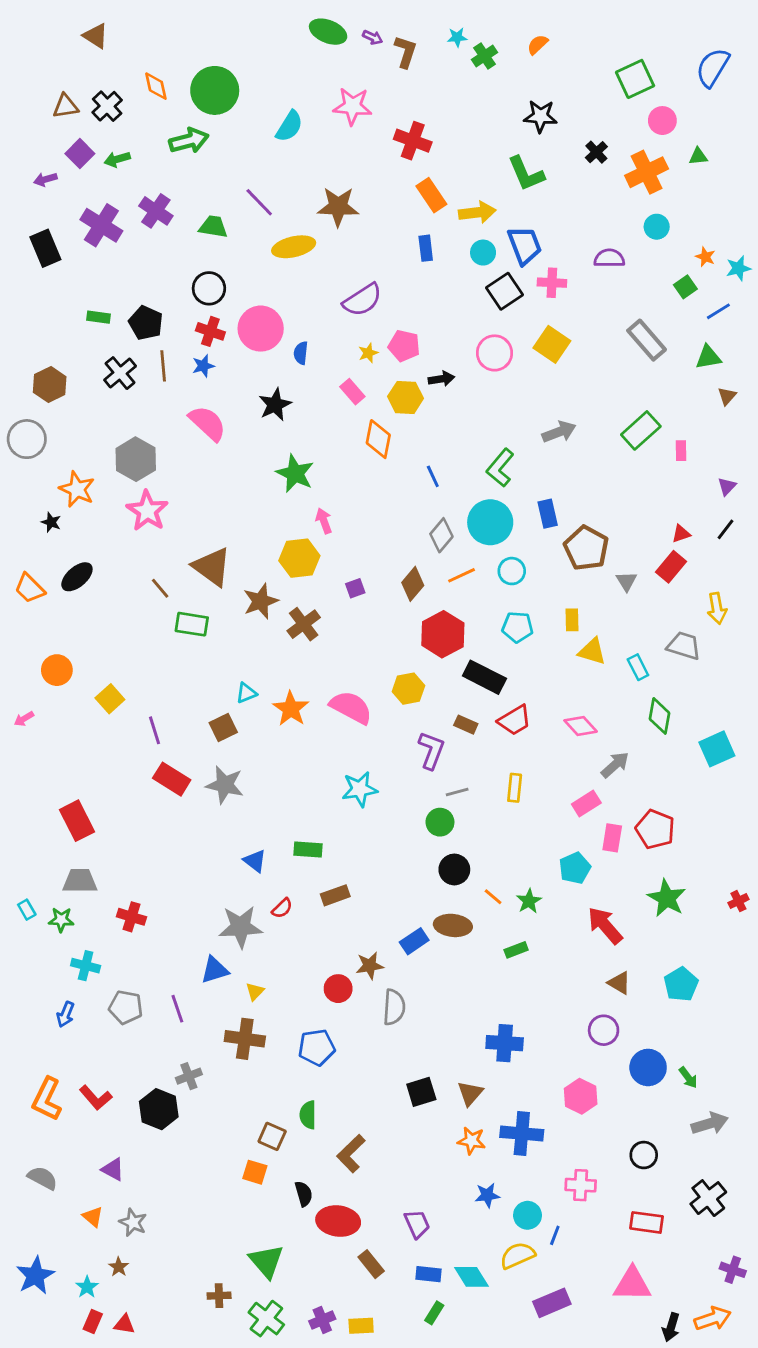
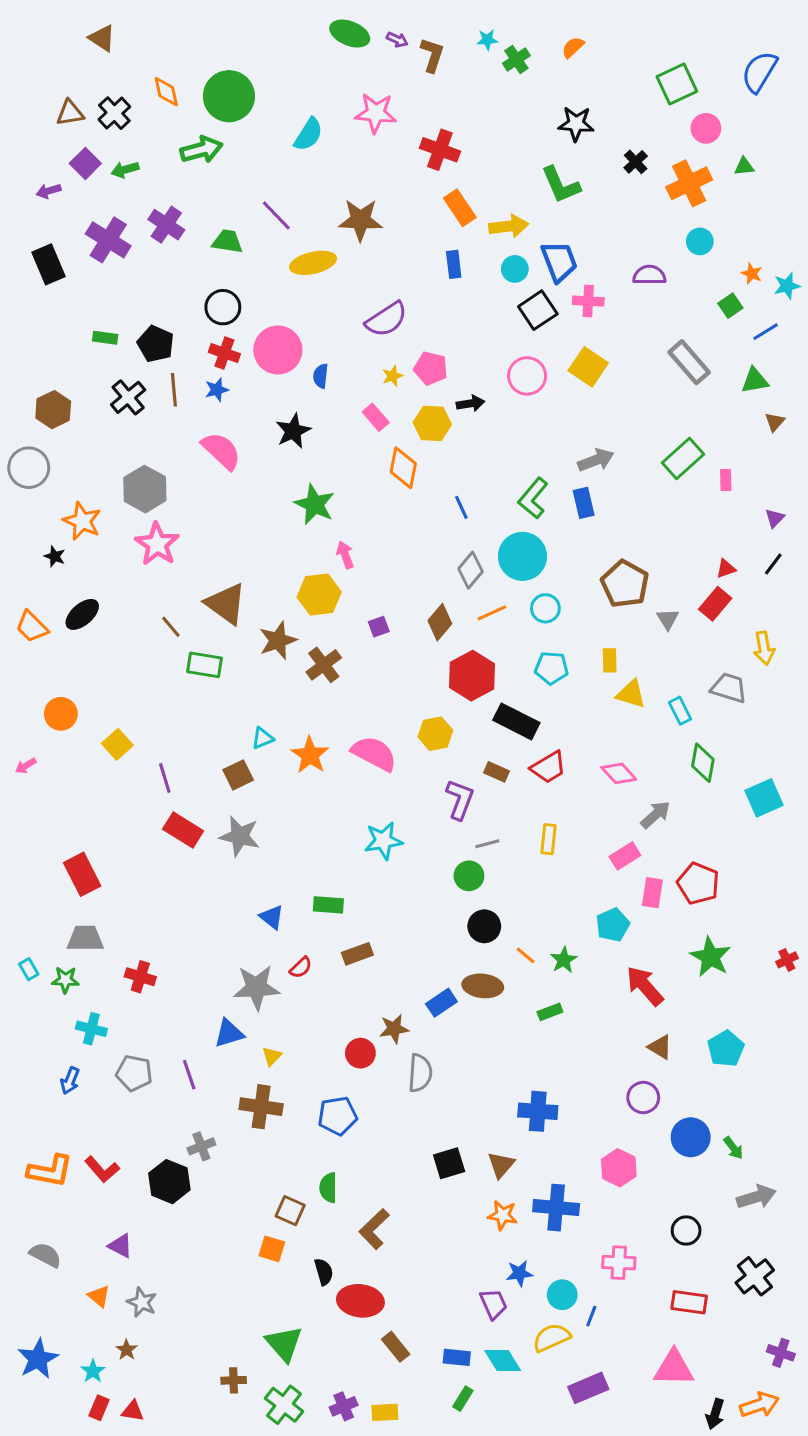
blue rectangle: (548, 514) -> (584, 503), moved
orange L-shape: (47, 1099) -> (50, 1171), turned -105
purple trapezoid: (417, 1224) -> (493, 1304), moved

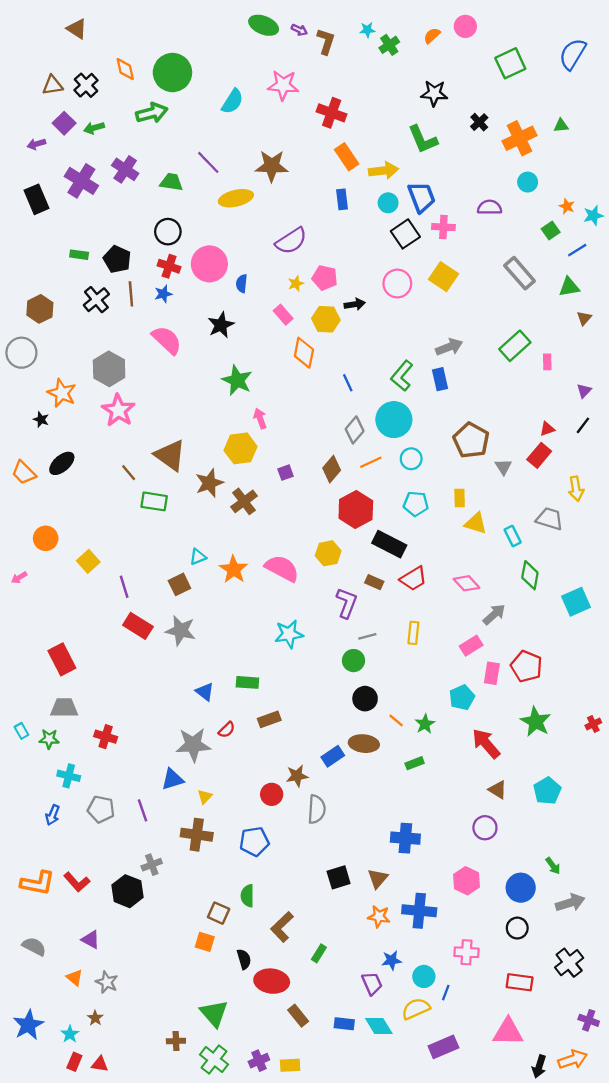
pink circle: (706, 128) -> (465, 26), moved
blue circle: (691, 1137) -> (521, 888), moved
green rectangle: (463, 1399) -> (319, 953), moved

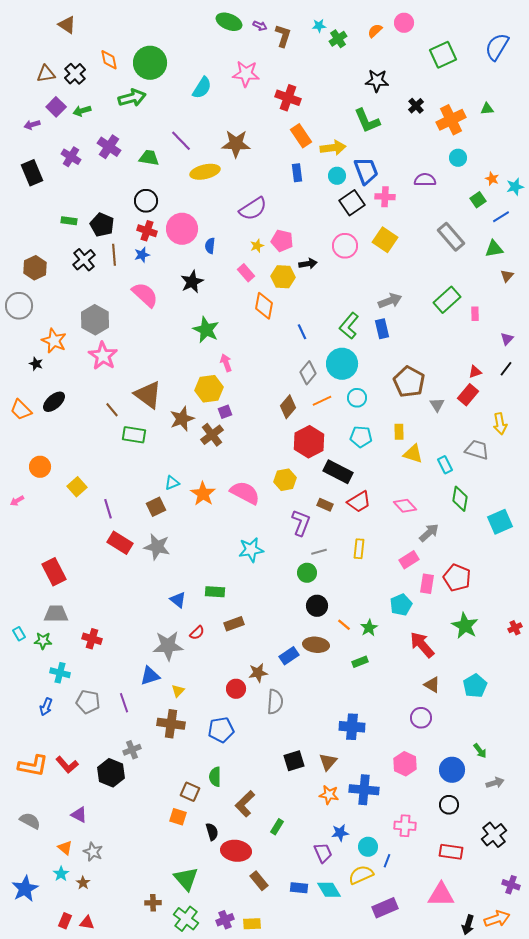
purple cross: (81, 181) -> (71, 157), size x0.7
purple square: (285, 473) -> (225, 412), moved
gray arrow: (570, 903) -> (495, 783), size x0.7
cyan star: (70, 1034) -> (61, 874), moved

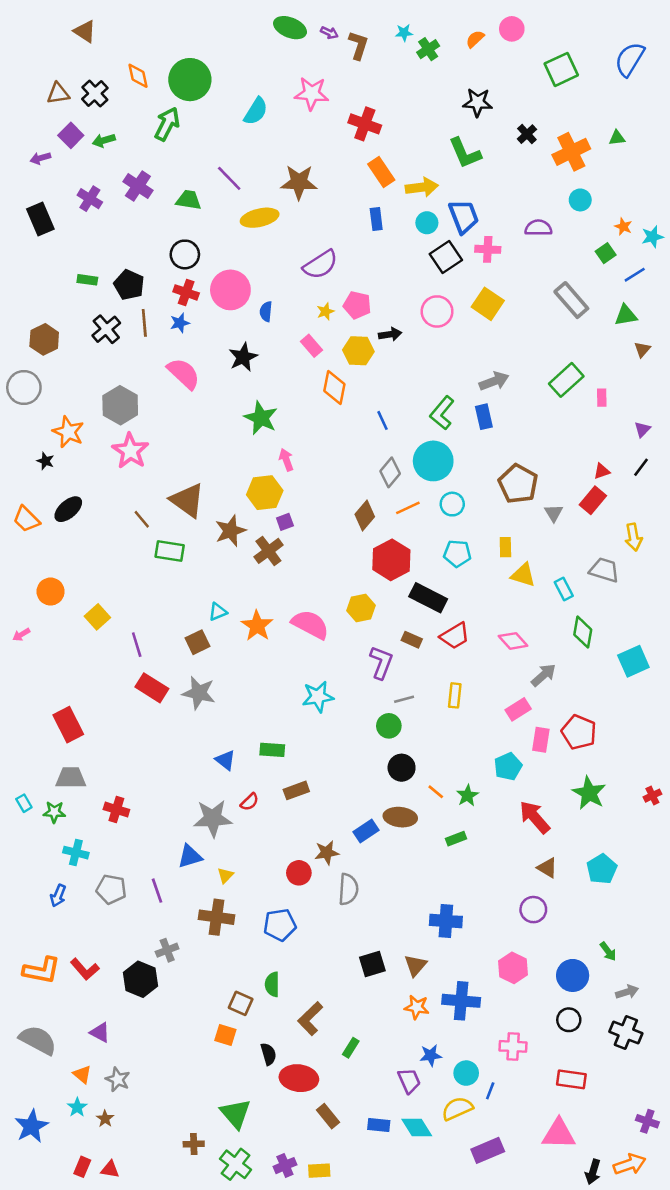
green arrow: (132, 98) -> (167, 124), turned -48
gray semicircle: (30, 821) -> (38, 1040), size x1.4
black cross: (494, 835) -> (626, 1033), moved, turned -30

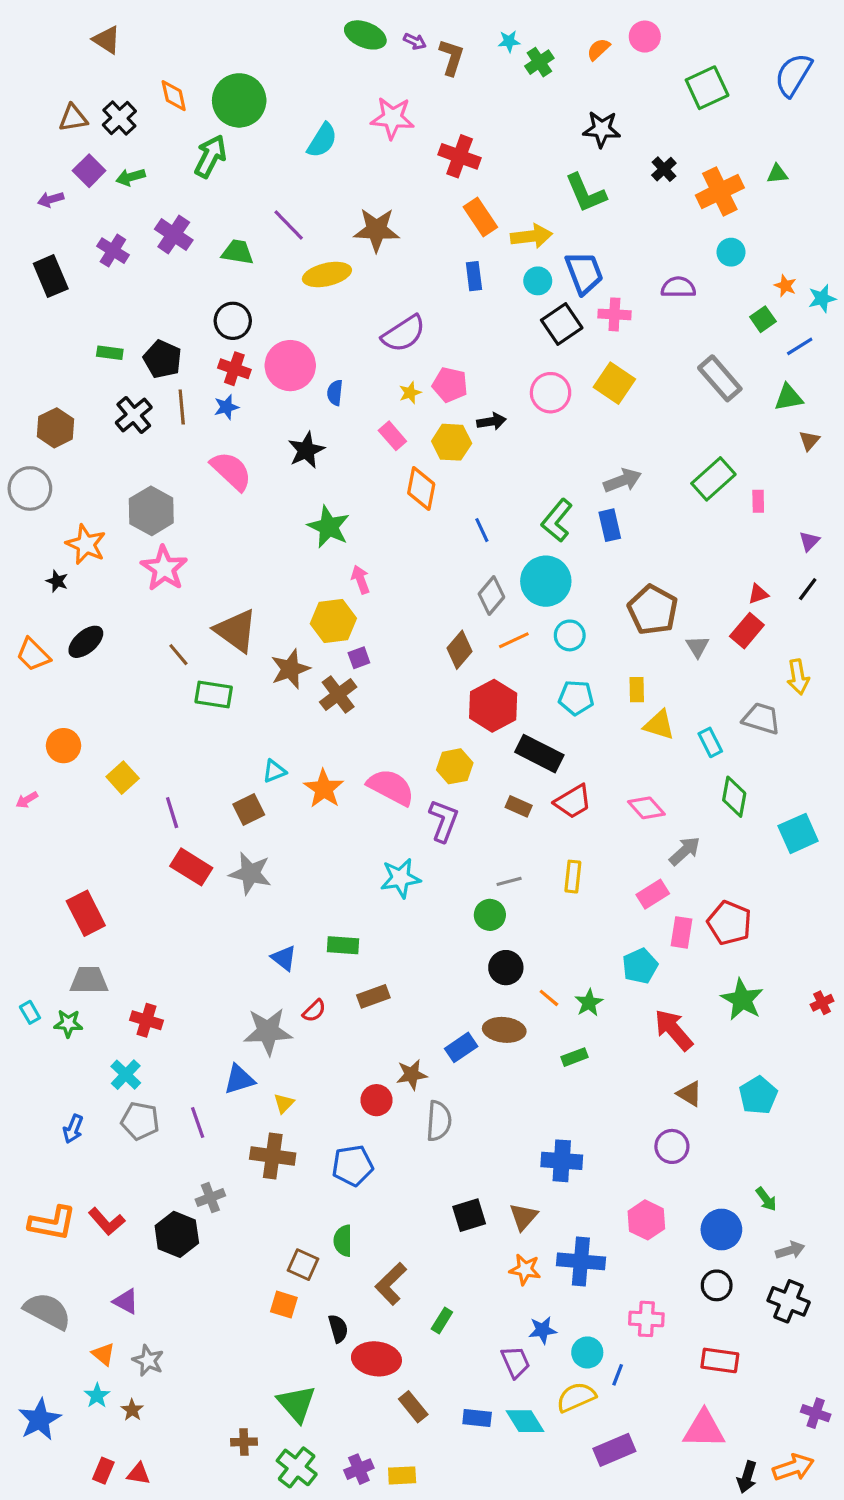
purple L-shape: (381, 662) -> (444, 821), moved
cyan cross: (76, 853) -> (126, 1075), moved, turned 30

